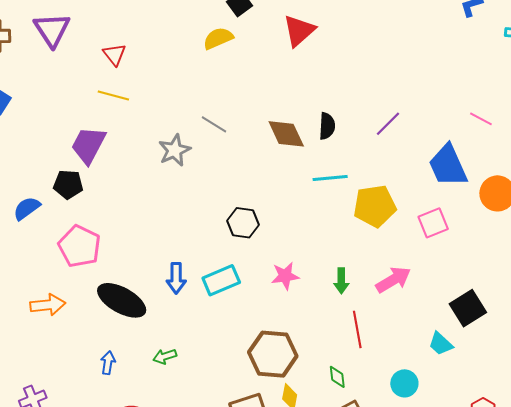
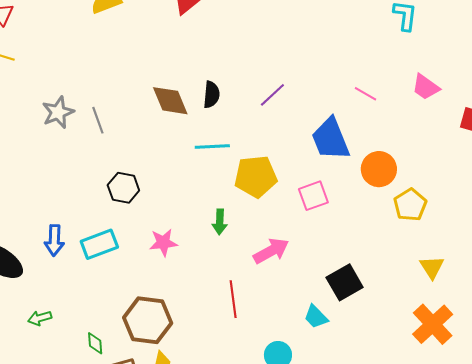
gray line: (214, 124) -> (98, 120), moved, turned 36
green arrow: (341, 281) -> (220, 222), moved
green diamond: (337, 377) -> (95, 343), moved

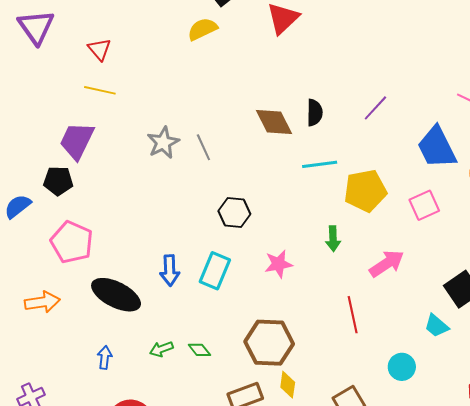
cyan rectangle: (99, 244) -> (215, 271), turned -42
green diamond: (95, 343) -> (199, 350), moved, turned -30

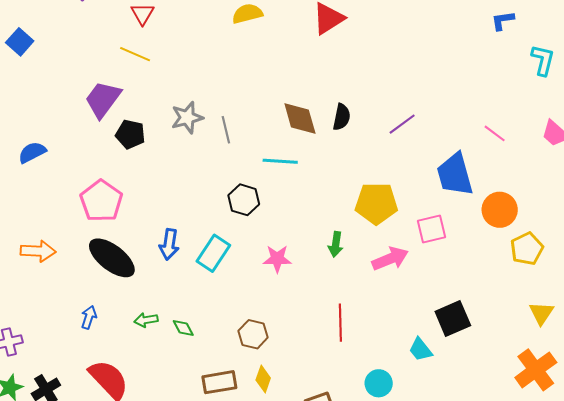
cyan line: (320, 164) -> (280, 161), moved
black pentagon: (58, 181) -> (130, 134), moved
pink pentagon: (72, 242) -> (101, 201), moved
pink arrow: (387, 264) -> (390, 259), moved
brown hexagon: (269, 343) -> (253, 334), size x0.6

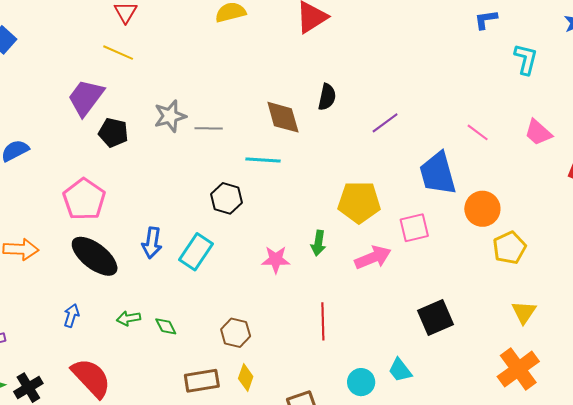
black semicircle: (342, 117) -> (327, 97), moved
gray line: (226, 130) -> (209, 128), turned -76
pink star: (277, 259) -> (276, 260), moved
cyan trapezoid: (420, 350) -> (400, 370), moved

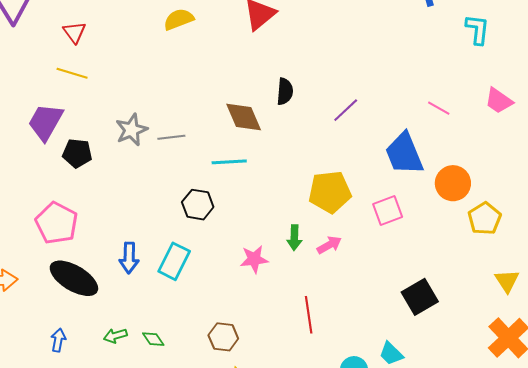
pink arrow: (373, 258) -> (329, 245), moved, size x0.7

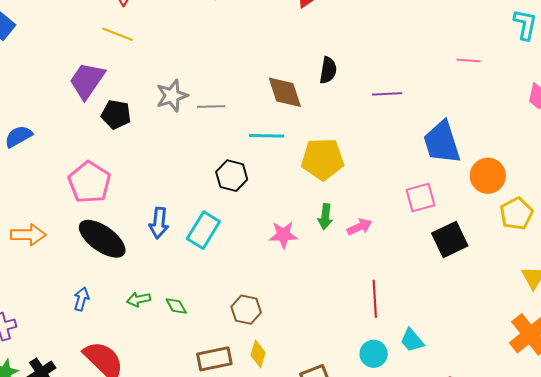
pink line: (439, 108) -> (469, 60), moved, turned -30
purple line: (346, 110) -> (387, 94), turned 36
yellow pentagon: (330, 192) -> (323, 159), moved
black square: (420, 297) -> (450, 239), moved
red line: (309, 315) -> (375, 299), moved

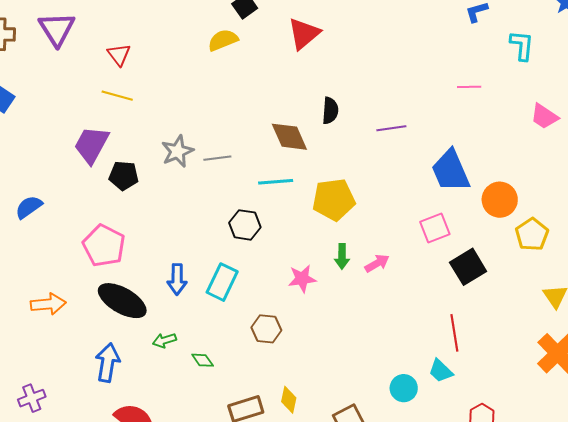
blue arrow: (81, 299) -> (108, 363), size x1.6
green arrow: (139, 299) -> (164, 340), moved
red line: (375, 299) -> (454, 333), moved
brown hexagon: (246, 310) -> (266, 329), moved

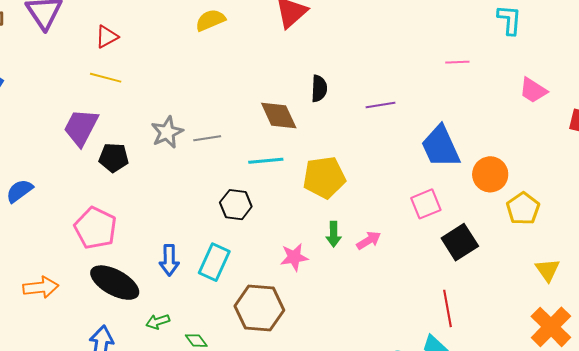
red triangle: (119, 55) -> (107, 37), turned 40
brown hexagon: (266, 329) -> (259, 308), size x1.6

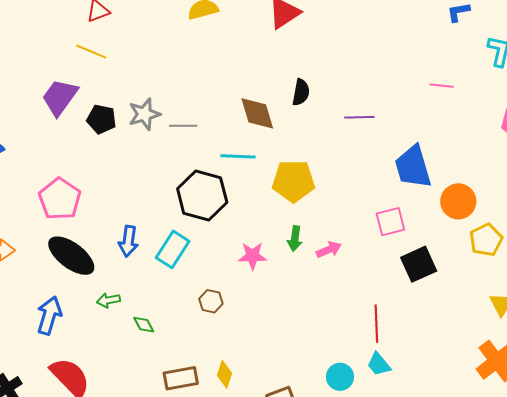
black pentagon: (114, 158) -> (101, 119), moved
black hexagon: (236, 205) -> (202, 195), size x1.6
brown hexagon: (259, 308) -> (211, 301), size x0.5
red line: (447, 308) -> (376, 324), moved

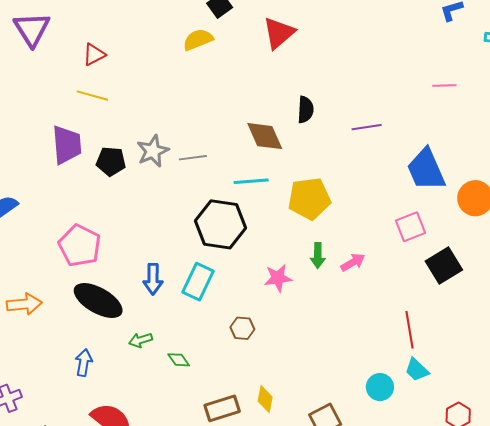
purple trapezoid: (60, 97) -> (67, 145), turned 147
blue arrow: (49, 315) -> (84, 363), size x0.7

